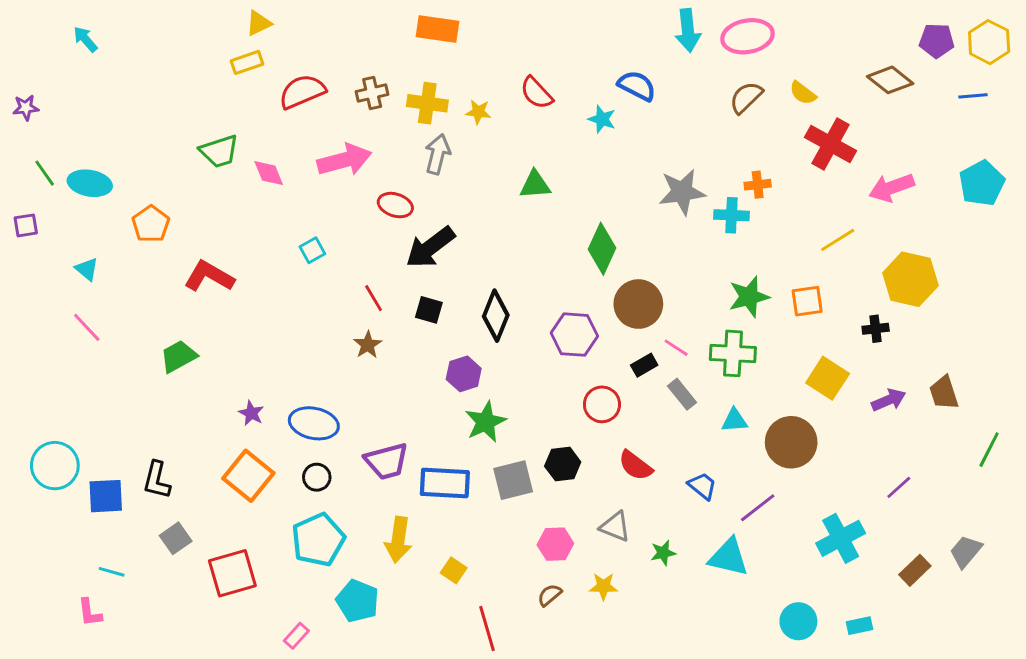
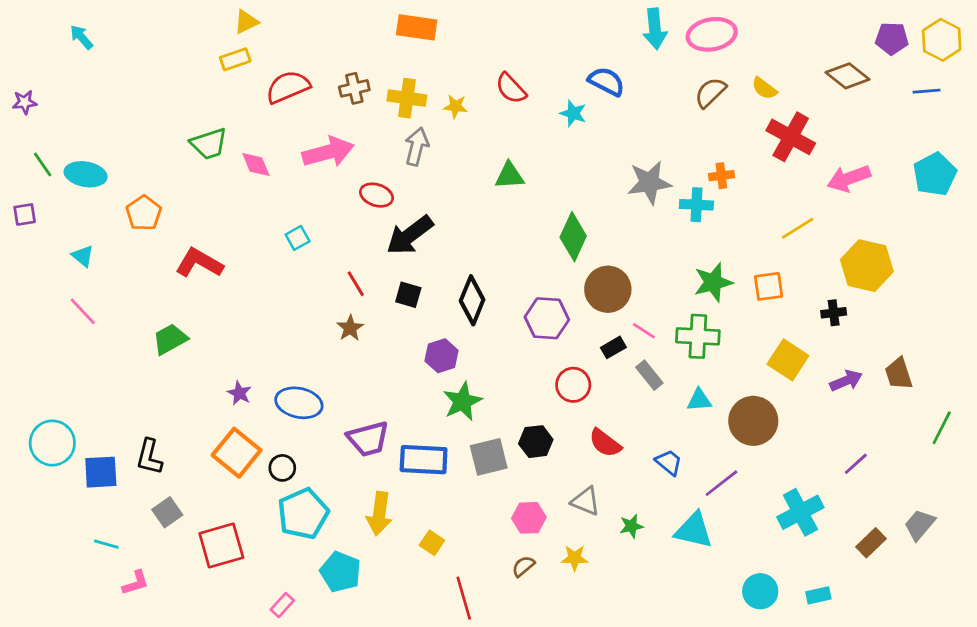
black circle: (317, 477) -> (282, 468), moved
pink L-shape: (90, 613) -> (135, 583), moved, turned -100

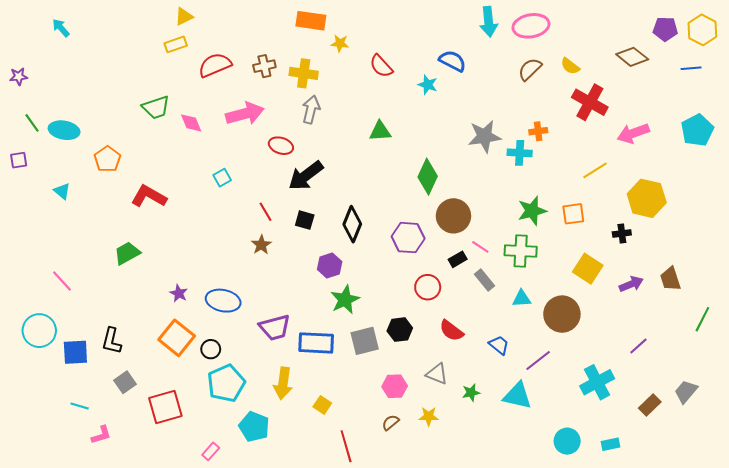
yellow star: (455, 106) -> (340, 43), moved
pink line: (83, 311) -> (62, 281), moved

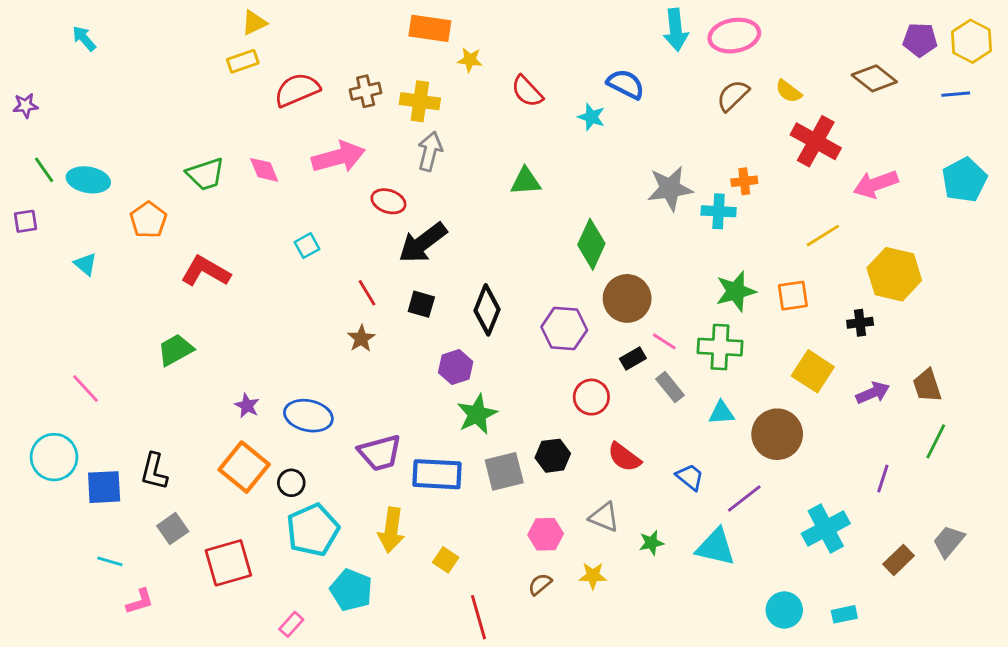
green trapezoid: (156, 107) -> (206, 174), moved
green line: (702, 319) -> (936, 441), moved
purple line: (638, 346) -> (883, 479), turned -30

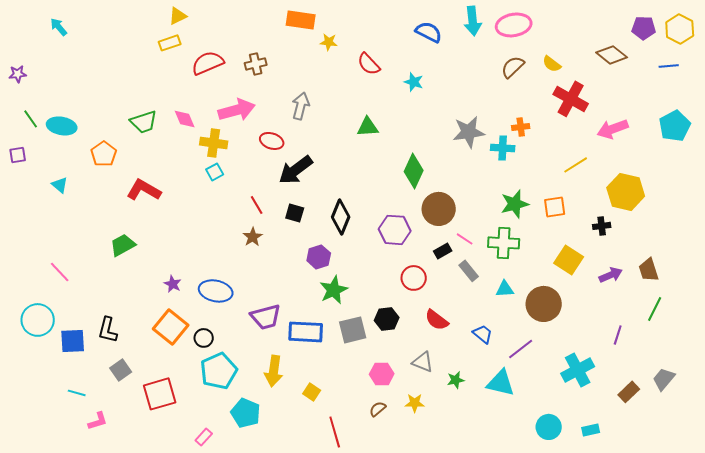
blue semicircle: (626, 84) -> (429, 32), moved
yellow cross: (420, 101) -> (214, 143), moved

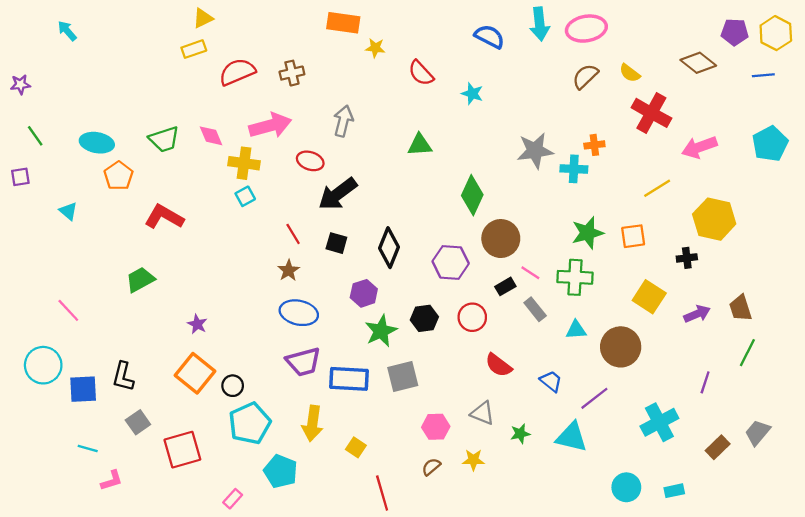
cyan ellipse: (62, 126) -> (97, 143), moved
blue ellipse: (216, 291) -> (299, 313), moved
black hexagon: (387, 319) -> (424, 318), moved

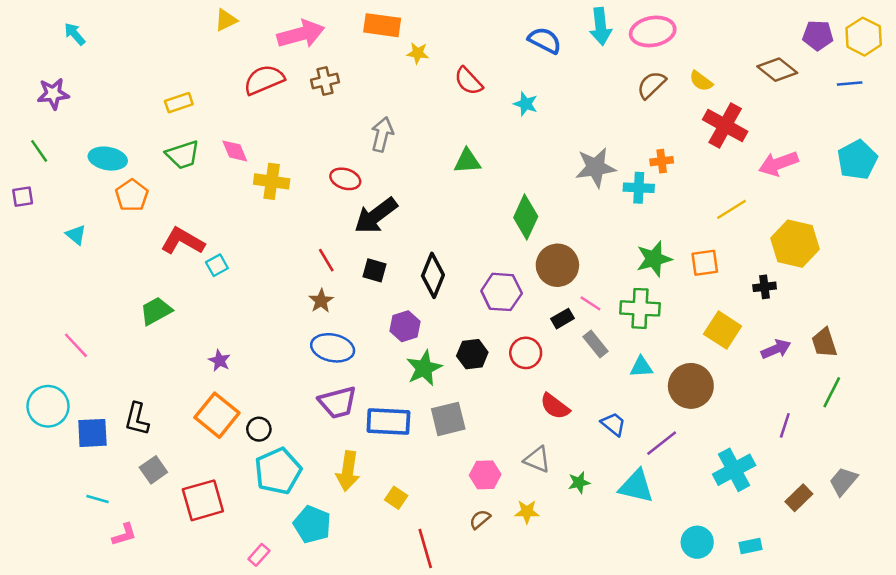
yellow rectangle: (194, 49) -> (179, 103), moved
purple star: (20, 84) -> (53, 94), moved, size x1.4
pink arrow: (270, 126) -> (301, 34), moved
cyan square: (245, 196) -> (217, 265), moved

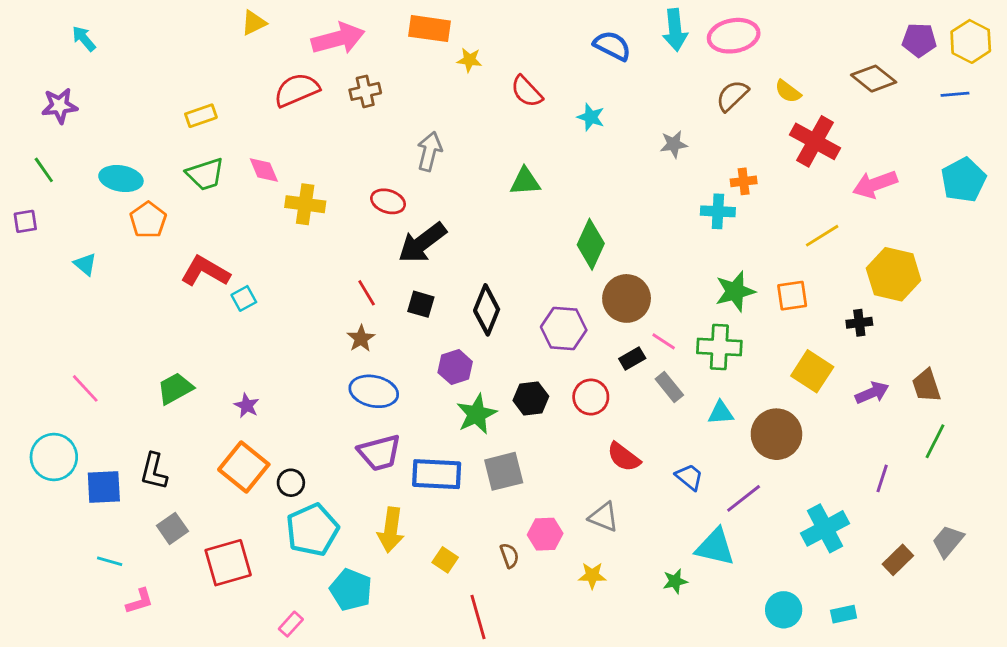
gray star: (596, 167) -> (674, 144), moved, size x0.6
green trapezoid: (156, 311) -> (175, 388), moved
green star: (579, 482) -> (675, 581), moved
brown semicircle: (480, 519) -> (509, 556), moved, turned 110

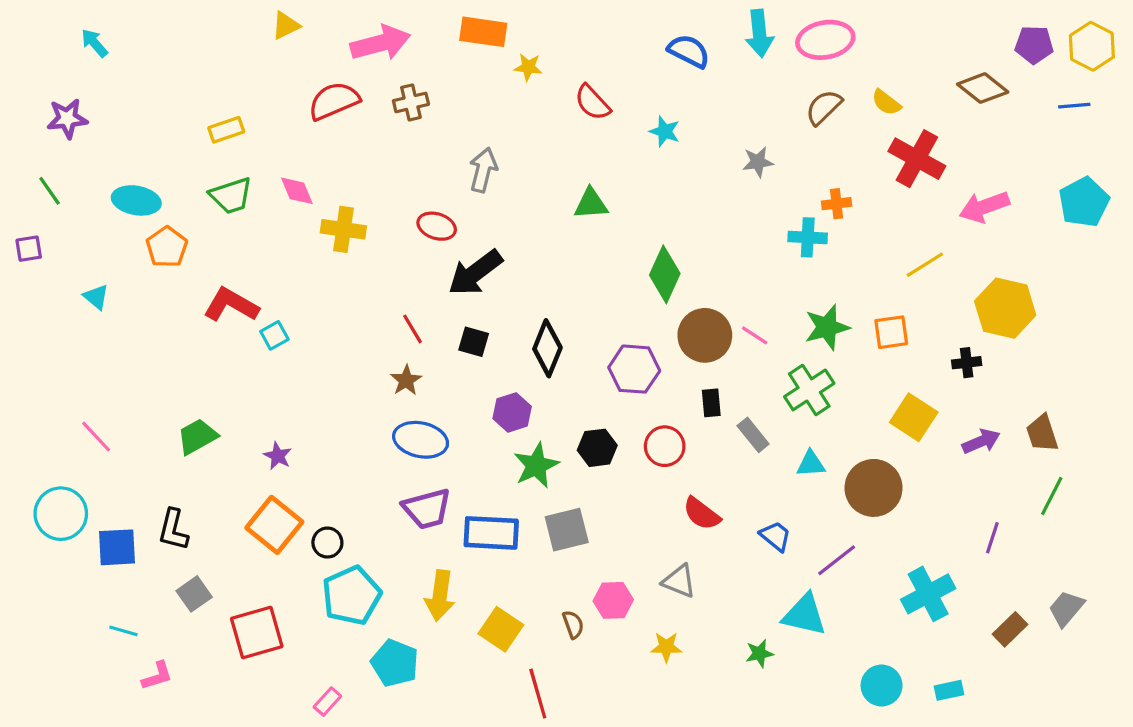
pink line: (664, 341) -> (755, 335), moved
green cross: (719, 347) -> (809, 390), turned -36
black rectangle: (632, 358) -> (711, 403), turned -65
yellow square: (445, 560) -> (501, 629), size x1.5

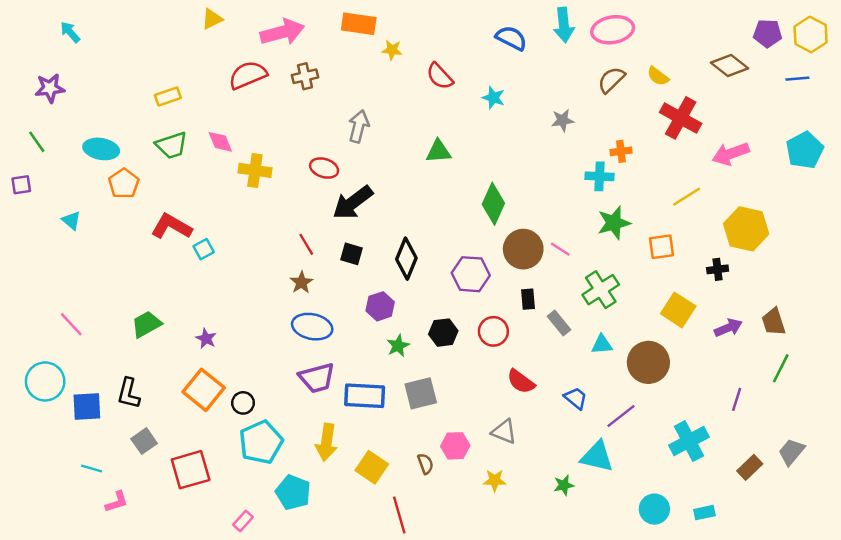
green star: (827, 327) -> (614, 223), moved
green star: (536, 465) -> (398, 346), size x0.7

